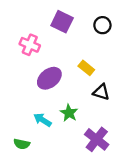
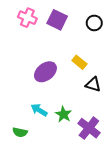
pink cross: (30, 45) -> (27, 18), moved
green star: (69, 113) -> (63, 114), moved

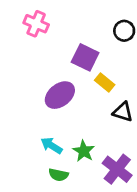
purple square: (57, 20) -> (85, 57), moved
green semicircle: (20, 132) -> (58, 175), moved

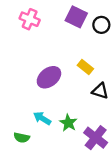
purple square: (85, 57) -> (76, 17), moved
green semicircle: (58, 175) -> (22, 138), moved

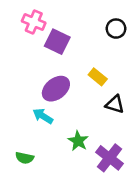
purple square: (76, 17) -> (57, 42), moved
cyan arrow: (42, 118) -> (43, 116), moved

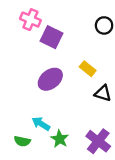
cyan arrow: (43, 116) -> (41, 124), moved
green star: (78, 141) -> (60, 139), moved

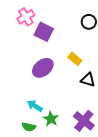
pink cross: (30, 20) -> (26, 17), turned 36
green semicircle: (22, 141) -> (29, 127), moved

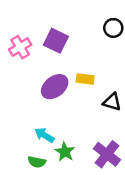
pink cross: (26, 17) -> (20, 47), moved
yellow rectangle: (75, 59) -> (85, 79), moved, turned -32

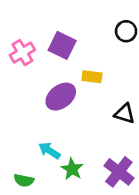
yellow rectangle: (85, 79) -> (92, 77), moved
green semicircle: (37, 162) -> (24, 180), moved

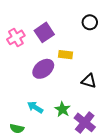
purple square: (62, 45) -> (44, 32), turned 30
green star: (72, 169) -> (62, 109), moved

